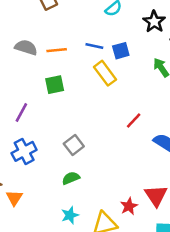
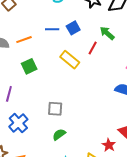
yellow rectangle: (105, 73) -> (70, 60), moved
red line: (134, 121) -> (93, 48), moved
gray square: (74, 145) -> (55, 109), turned -35

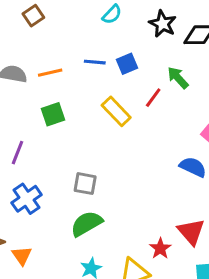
green semicircle: (59, 135) -> (87, 224), size x1.5

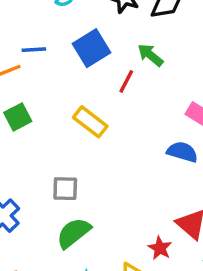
blue line: (95, 62) -> (34, 50), moved
blue square: (127, 64) -> (91, 48), size x1.5
yellow rectangle: (116, 111) -> (90, 122), moved

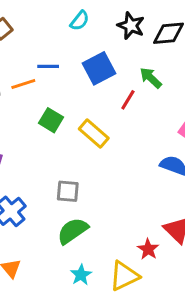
green square: (18, 117) -> (51, 120), moved, turned -35

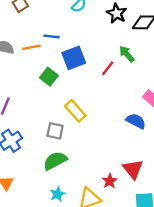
blue square: (99, 68) -> (74, 58), moved
yellow rectangle: (94, 134) -> (75, 111), moved

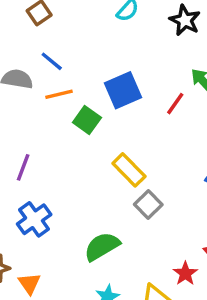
blue line: (51, 36) -> (52, 61), moved, turned 35
orange line: (31, 47) -> (59, 94), moved
gray square: (55, 131) -> (148, 204), moved, turned 36

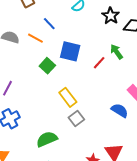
blue line: (52, 61) -> (49, 24), moved
blue square: (123, 90) -> (70, 51), turned 30
orange line: (59, 94) -> (35, 38), moved, turned 35

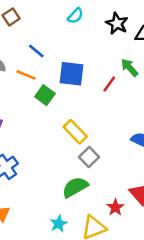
blue line: (49, 24) -> (36, 51), moved
orange line: (35, 38) -> (26, 75), moved
green semicircle: (47, 139) -> (75, 187), moved

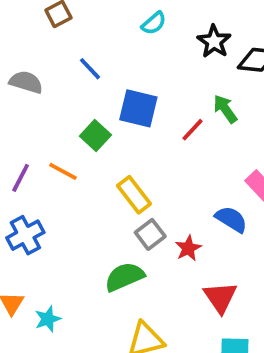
orange line: (26, 75) -> (63, 171), moved
red star: (115, 207) -> (188, 248), moved
cyan star: (59, 224) -> (48, 319), moved

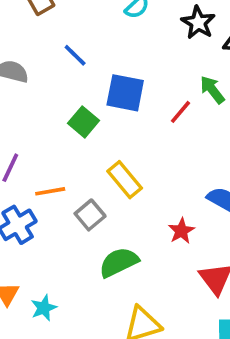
orange line: (63, 171) -> (50, 191), moved, turned -36
gray square: (150, 234) -> (90, 215), moved

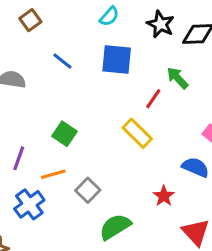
blue square: (125, 93) -> (117, 60), moved
green square: (83, 122) -> (64, 134), moved
yellow rectangle: (125, 180) -> (137, 133), moved

